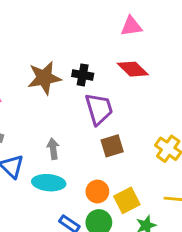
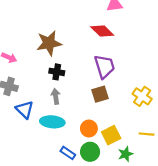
red diamond: (133, 69) -> (102, 31), moved
black cross: (83, 75) -> (57, 72), moved
purple trapezoid: (99, 109) -> (104, 66), moved

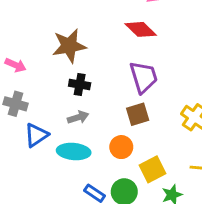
gray arrow: (56, 96) -> (78, 117), turned 80
blue triangle: (25, 110) -> (36, 135), turned 42
orange circle: (89, 129) -> (121, 147), moved

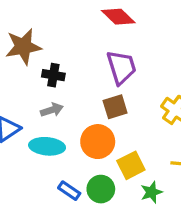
brown star: (69, 46) -> (23, 47), moved
orange circle: (121, 147) -> (98, 142), size x1.4

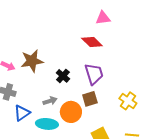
black cross: (53, 75) -> (63, 76), moved, turned 32
orange circle: (98, 142) -> (71, 112), moved

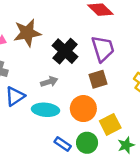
black cross: (63, 76) -> (65, 51), size x1.5
orange circle: (71, 112) -> (83, 109), moved

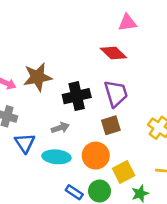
black cross: (65, 51) -> (77, 96), turned 35
blue triangle: (15, 96) -> (25, 143), turned -30

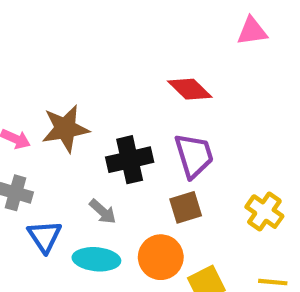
pink triangle: (127, 23) -> (252, 31), moved
gray arrow: (60, 128) -> (103, 212), turned 60

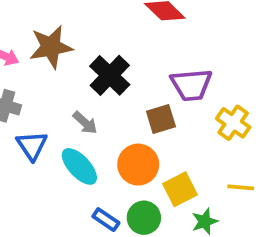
purple trapezoid: (194, 156) -> (191, 85), moved, turned 102
black cross: (130, 160) -> (110, 75), turned -33
cyan ellipse: (96, 259) -> (79, 166), turned 42

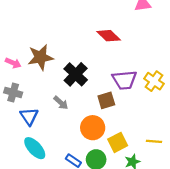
yellow cross: (233, 123) -> (154, 81), moved
cyan ellipse: (79, 166) -> (35, 148), moved

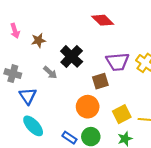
brown star: (40, 57) -> (38, 40), size x0.6
pink arrow: (13, 63) -> (15, 31), moved, turned 48
gray arrow: (61, 103) -> (50, 72), moved
yellow square: (118, 142) -> (122, 114), moved

